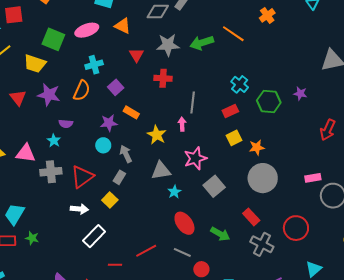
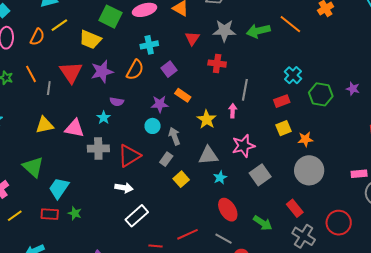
purple star: (49, 95) -> (102, 72), turned -30
red triangle: (18, 98) -> (71, 72), size x1.4
yellow square: (110, 200) -> (181, 179), moved

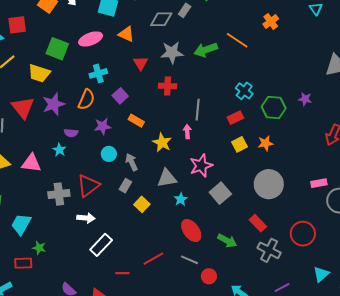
purple star: (160, 104) -> (103, 126), moved
orange star: (305, 139) -> (265, 143), moved
gray cross: (98, 149) -> (59, 194), moved
red rectangle: (50, 214) -> (23, 263), moved

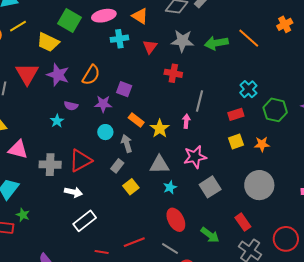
cyan cross: (98, 73) -> (119, 39), moved
purple square: (120, 96) -> (124, 89), moved, turned -35
purple star: (54, 104) -> (58, 75), turned 30
orange rectangle: (136, 121) -> (136, 120), moved
pink triangle: (31, 163) -> (18, 149), moved

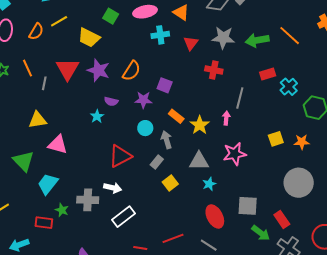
green square: (70, 20) -> (111, 16), size x0.7
red rectangle: (236, 114) -> (268, 74), moved
gray cross: (50, 165) -> (88, 200), moved
gray square: (210, 187) -> (248, 206), moved, turned 35
green arrow: (210, 235) -> (261, 233), moved

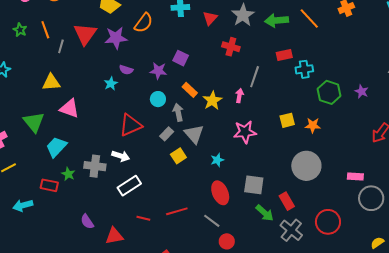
gray star: (223, 38) -> (243, 15), turned 30
purple star: (98, 70) -> (116, 38), turned -30
orange semicircle: (132, 71) -> (144, 23), moved
cyan cross: (289, 87) -> (304, 69), turned 30
gray triangle: (199, 161) -> (194, 134), moved, turned 45

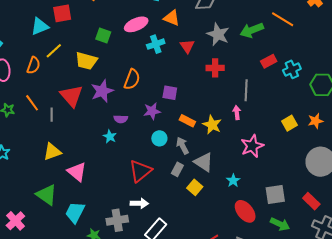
orange semicircle: (144, 23) -> (132, 79), moved
pink triangle: (69, 108) -> (77, 172), turned 35
green arrow: (265, 213) -> (280, 224), moved

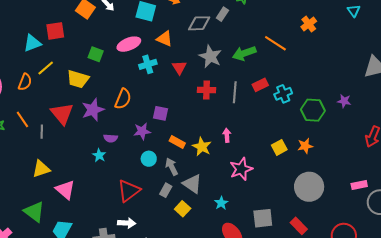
gray line: (246, 90) -> (235, 92), moved

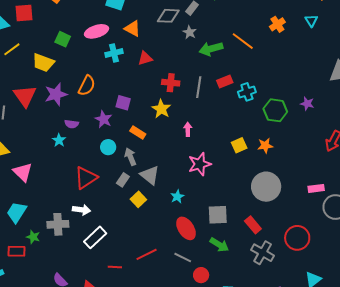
cyan triangle: (354, 11) -> (311, 21), moved
gray star: (210, 56) -> (190, 32), moved, size x0.6
red triangle: (179, 67) -> (145, 58), turned 42
purple star: (142, 131) -> (104, 119), turned 30
yellow star: (202, 147) -> (161, 109), moved

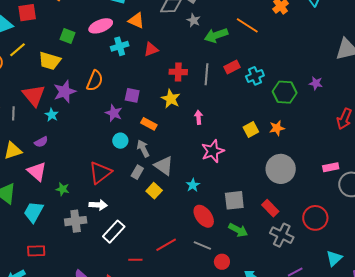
purple semicircle: (72, 124) -> (41, 142), moved, turned -32
cyan star: (59, 140) -> (52, 115), moved
green star: (33, 237) -> (63, 189), moved

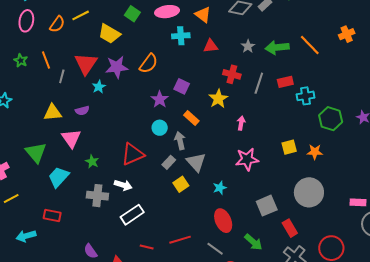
gray star: (194, 20) -> (248, 46), moved
gray square: (234, 200) -> (267, 206), moved, turned -30

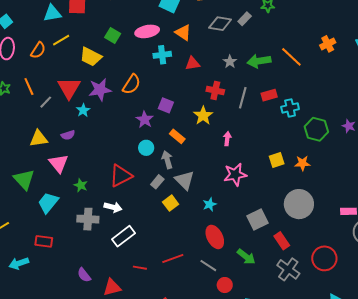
gray line: (62, 76) -> (46, 102), turned 32

